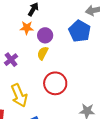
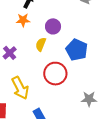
blue pentagon: (80, 31) -> (77, 50), moved
purple circle: (45, 35) -> (53, 26), moved

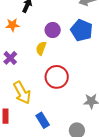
orange star: (23, 20) -> (12, 25), moved
blue pentagon: (77, 50) -> (82, 30), moved

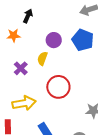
purple cross: (10, 58) -> (21, 68), moved
yellow arrow: (22, 93) -> (24, 103), turned -70

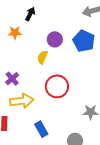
purple cross: (21, 68) -> (12, 79), moved

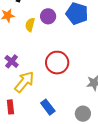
yellow semicircle: (42, 57) -> (30, 25), moved
yellow arrow: (22, 101) -> (24, 82), turned -35

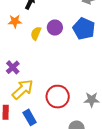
red circle: (57, 63) -> (58, 97), moved
blue rectangle: (48, 107) -> (30, 117), moved

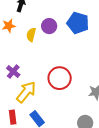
red circle: (58, 97) -> (60, 78), moved

